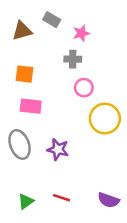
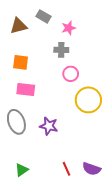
red line: (62, 198) -> (66, 169), moved, turned 48

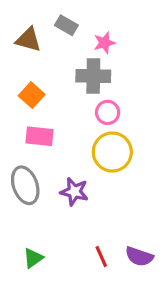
brown triangle: (18, 26) -> (28, 40), turned 30
gray cross: (61, 50) -> (93, 76), size x1.5
orange square: (21, 62) -> (32, 95), turned 35
yellow circle: (88, 100) -> (112, 152), moved

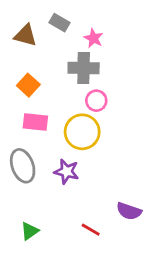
pink star: (104, 43) -> (93, 38), turned -30
yellow circle: (112, 152) -> (82, 132), moved
red line: (101, 257) -> (91, 230), turned -36
purple semicircle: (139, 257) -> (129, 211), moved

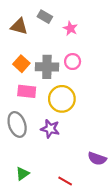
gray cross: (84, 68) -> (47, 67), moved
pink circle: (96, 101) -> (73, 62), moved
red line: (91, 230) -> (65, 181), moved

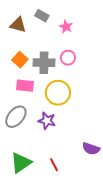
gray ellipse: (17, 124) -> (16, 117), turned 60
green triangle: (22, 174) -> (21, 163), size x1.6
red line: (65, 181) -> (54, 165), moved, turned 32

